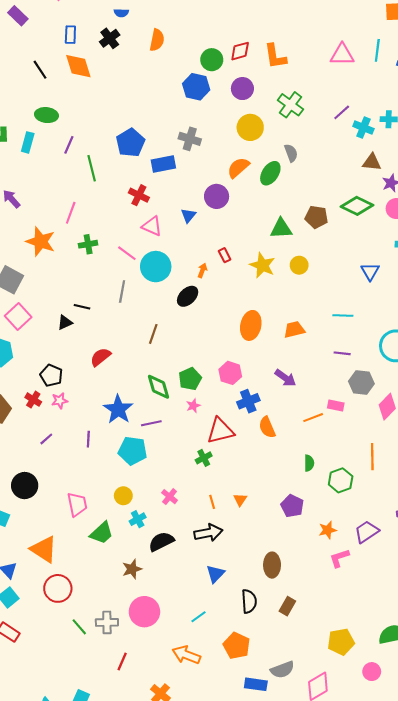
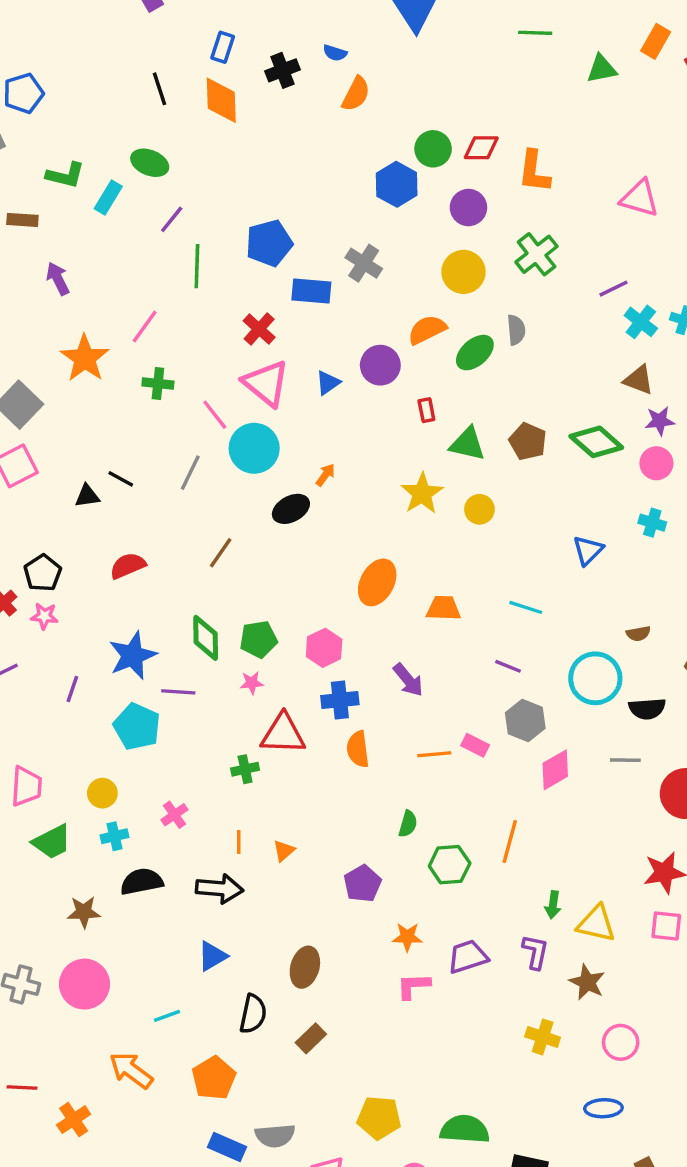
blue semicircle: (121, 13) -> (335, 53), moved
pink triangle: (152, 226) -> (266, 383), size x1.4
red rectangle: (225, 255) -> (426, 410), moved
red line: (122, 661) -> (22, 1087), moved, turned 54

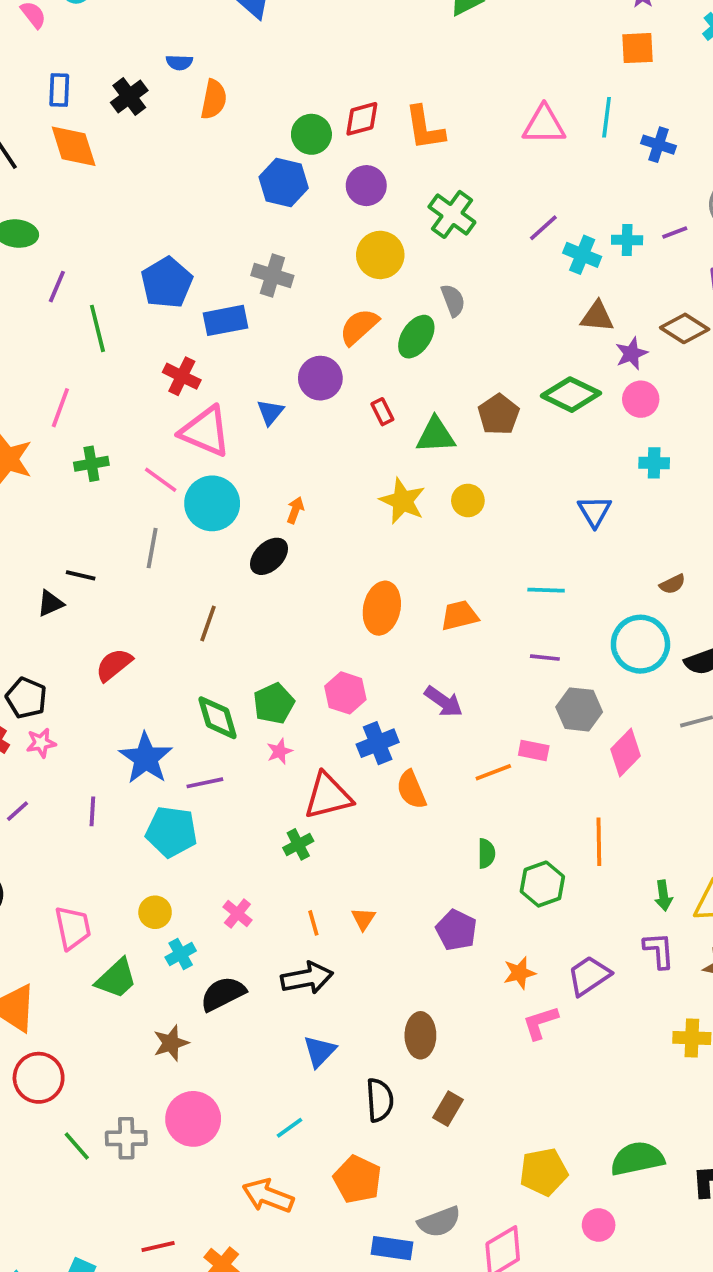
brown pentagon: (528, 441) -> (499, 414), turned 30

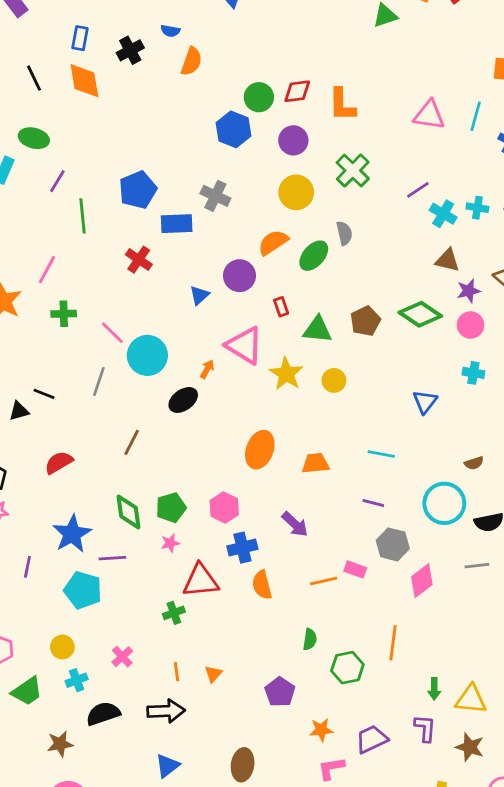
pink triangle: (205, 431) -> (245, 345), moved

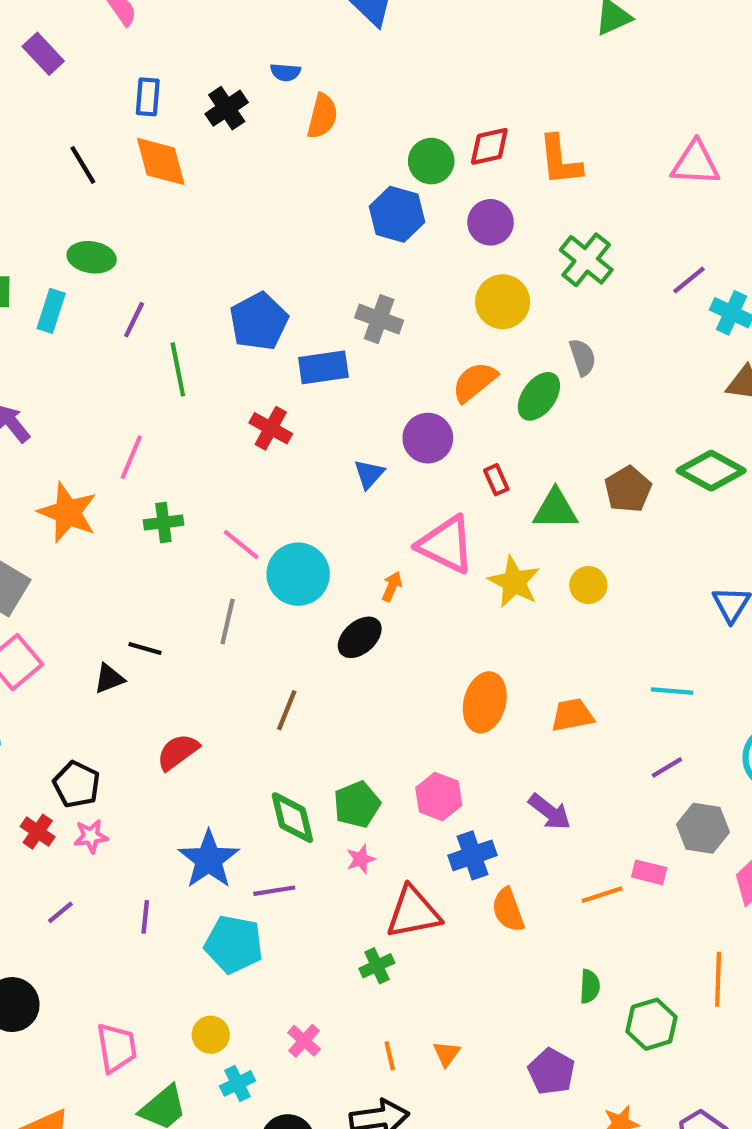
purple line: (373, 503) -> (667, 767), turned -40

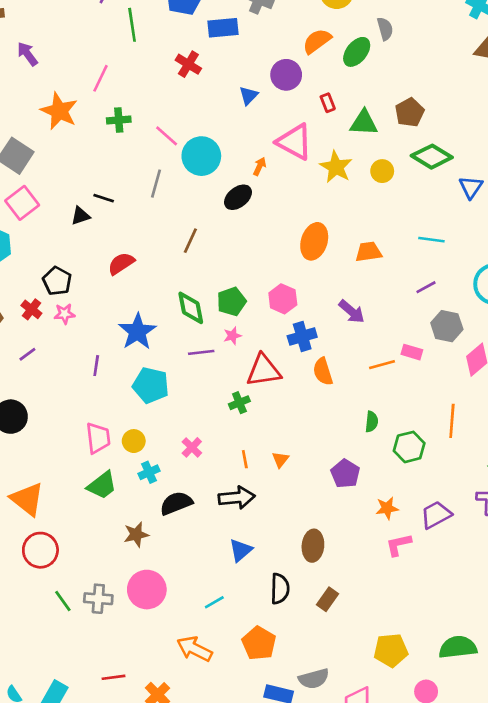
green diamond: (711, 471) -> (432, 157), moved
purple line: (274, 891) -> (201, 352), moved
purple line: (60, 912) -> (27, 354), moved
pink trapezoid: (117, 1048) -> (98, 438), moved

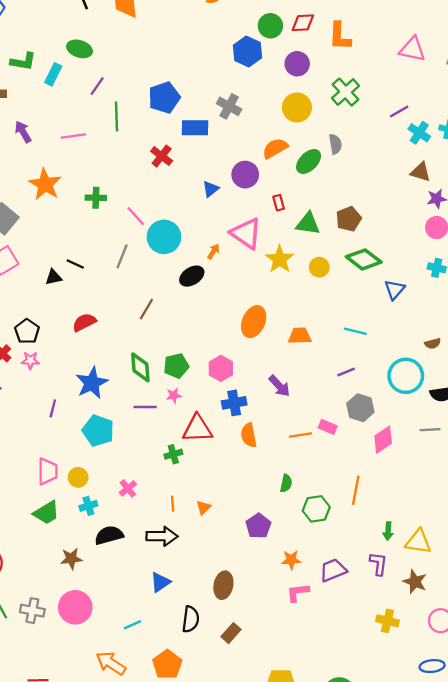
pink line: (101, 78) -> (73, 136), moved, turned 50

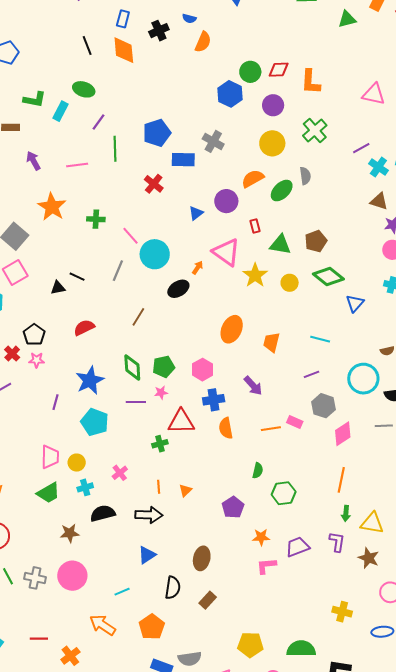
orange trapezoid: (300, 336) -> (272, 342), turned -75
orange line: (356, 490) -> (341, 480), moved
yellow cross: (387, 621) -> (342, 612), moved

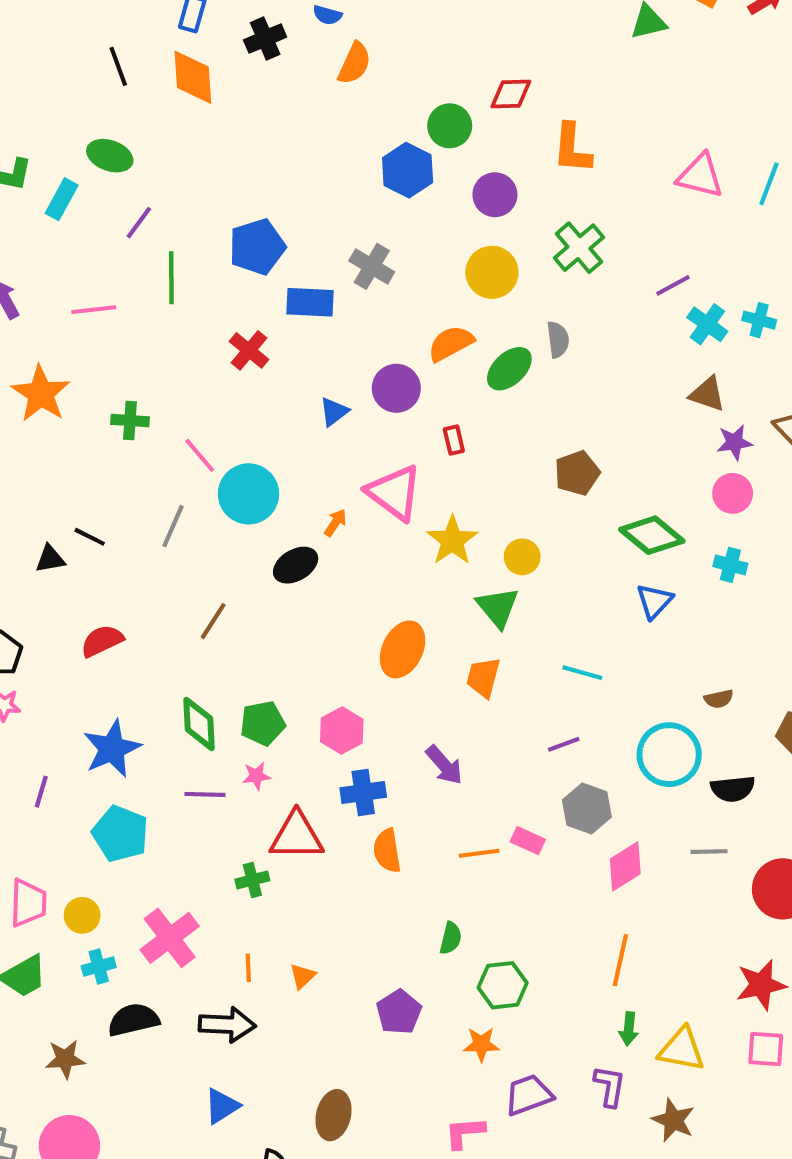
red diamond: (279, 70) -> (511, 94), moved
green triangle: (280, 245) -> (498, 607), moved, turned 40
green diamond: (328, 277) -> (652, 535), moved
pink cross: (120, 473) -> (170, 938), size x1.8
orange star: (261, 537) -> (481, 1044), moved

